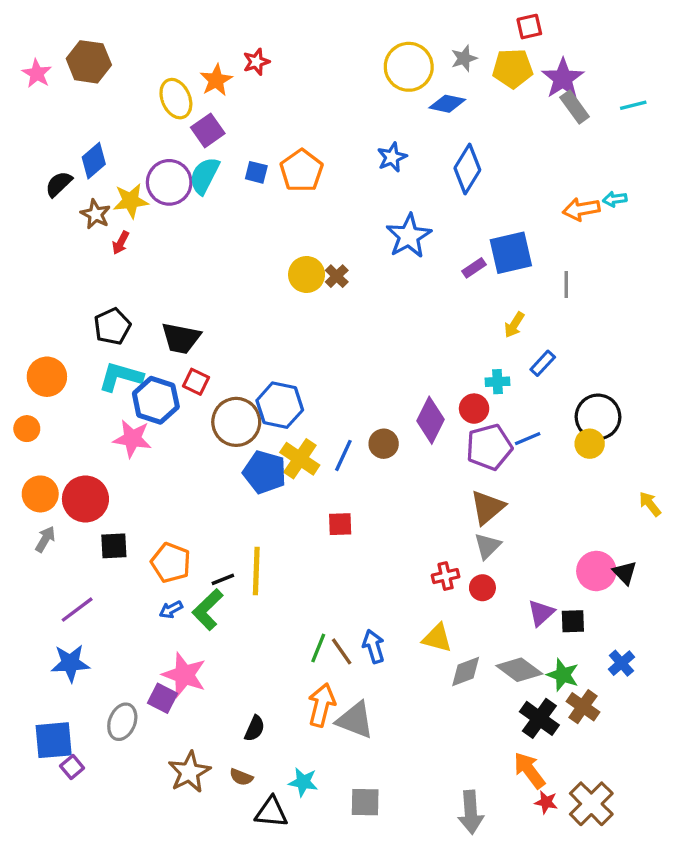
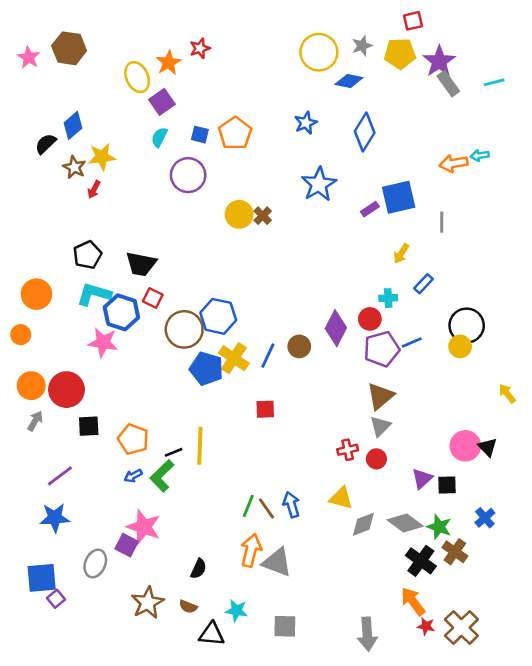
cyan semicircle: (204, 176) -> (159, 137), size x0.7
purple circle: (169, 182) -> (188, 175), moved

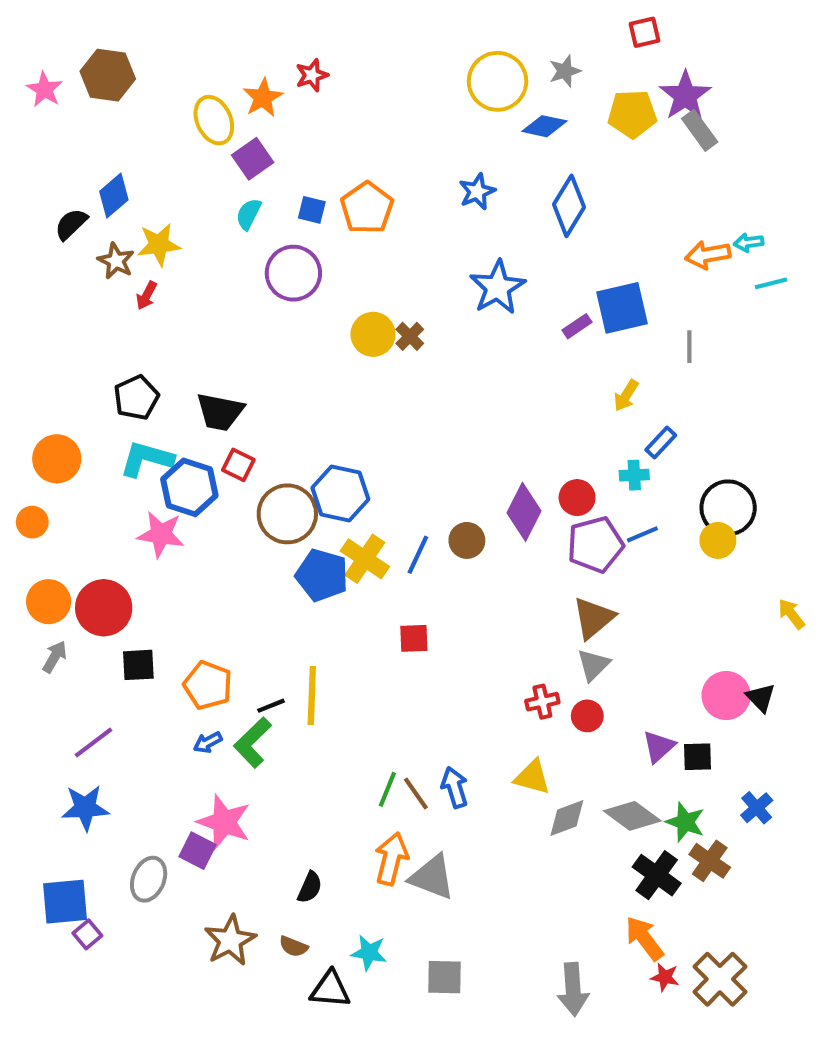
yellow pentagon: (400, 54) -> (632, 114), moved
cyan line: (494, 82) -> (771, 283), moved
cyan cross: (388, 298) -> (634, 475), moved

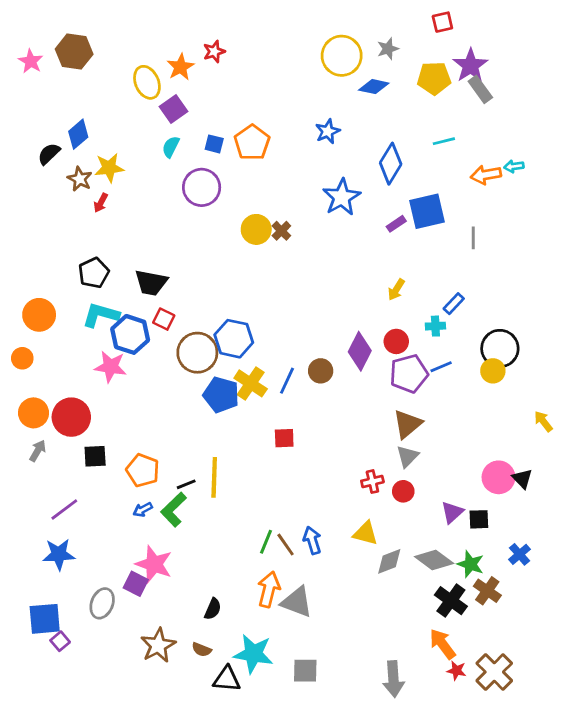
blue diamond: (569, 206) -> (391, 164), moved
cyan line: (771, 283) -> (444, 141), moved
yellow arrow: (626, 396) -> (396, 290), moved
cyan star: (369, 953) -> (253, 654), size x1.6

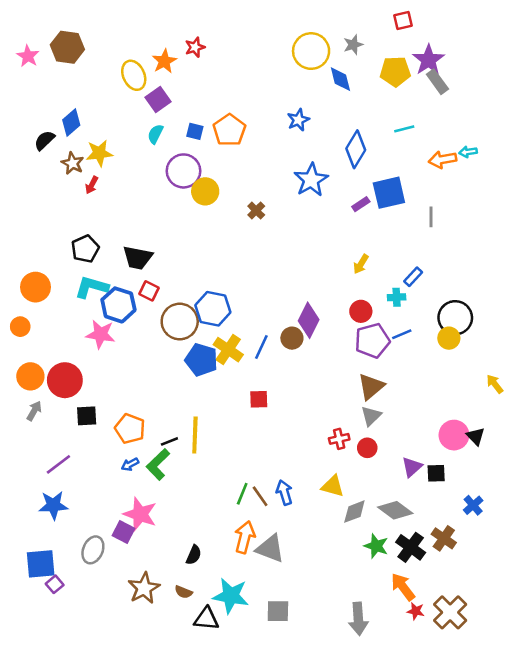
blue diamond: (374, 87) -> (340, 79), turned 64
yellow circle: (256, 229) -> (205, 191), moved
purple diamond: (360, 351) -> (309, 320), moved
green star: (470, 564) -> (376, 546), moved

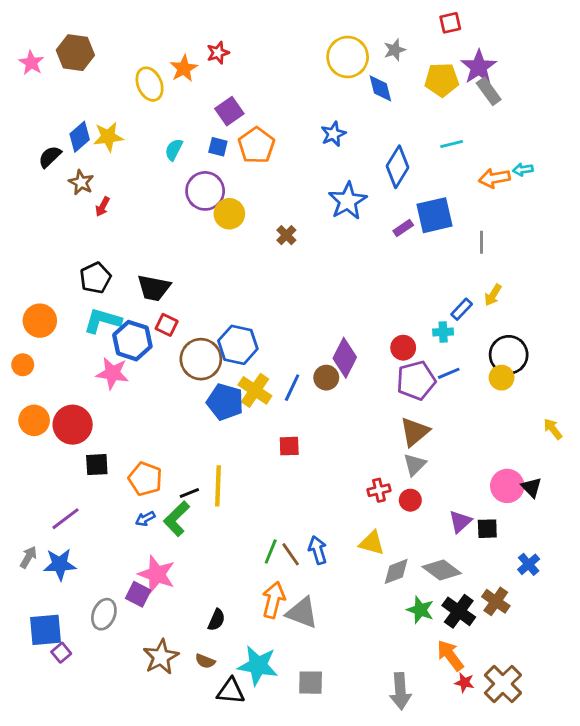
purple square: (158, 100) -> (229, 111), moved
yellow star: (99, 153) -> (108, 137), moved
yellow arrow: (361, 264) -> (493, 295), moved
gray arrow: (34, 411) -> (28, 557), moved

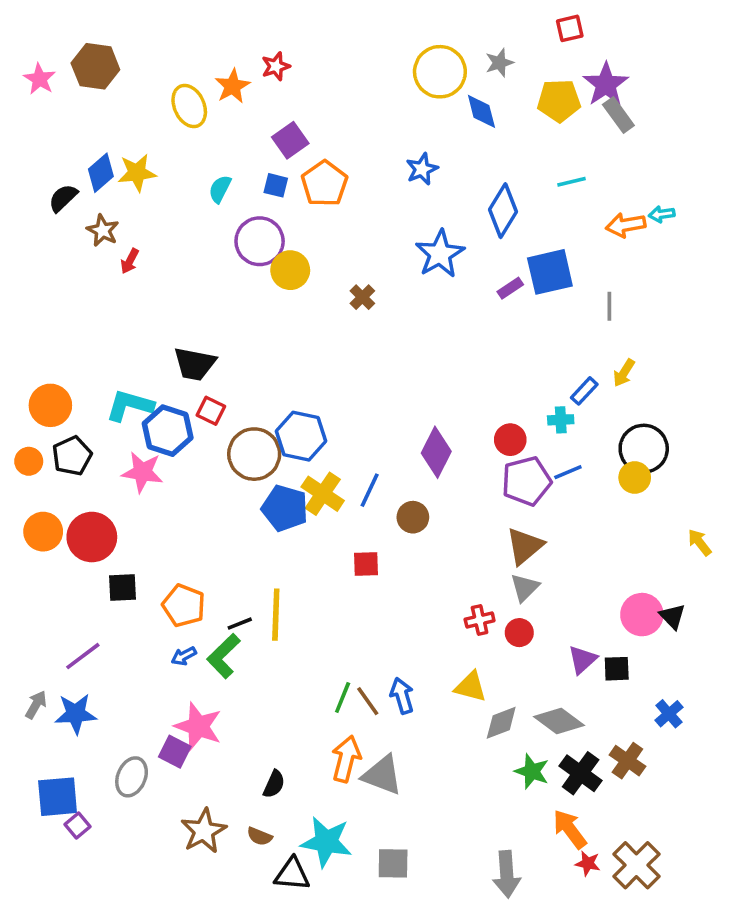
black pentagon: (95, 278) -> (72, 456), moved
brown circle: (326, 378) -> (413, 517), moved

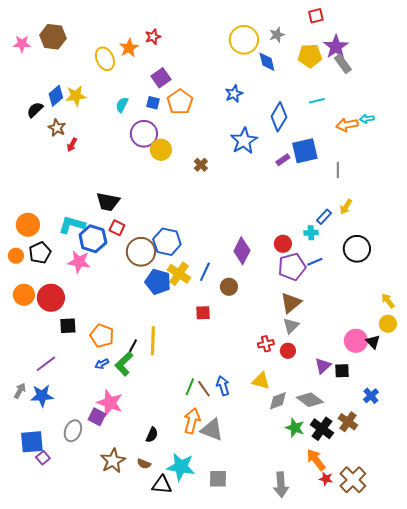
pink star: (40, 79) -> (22, 44), turned -30
yellow circle: (635, 478) -> (388, 324), moved
black line: (240, 624) -> (133, 346), turned -40

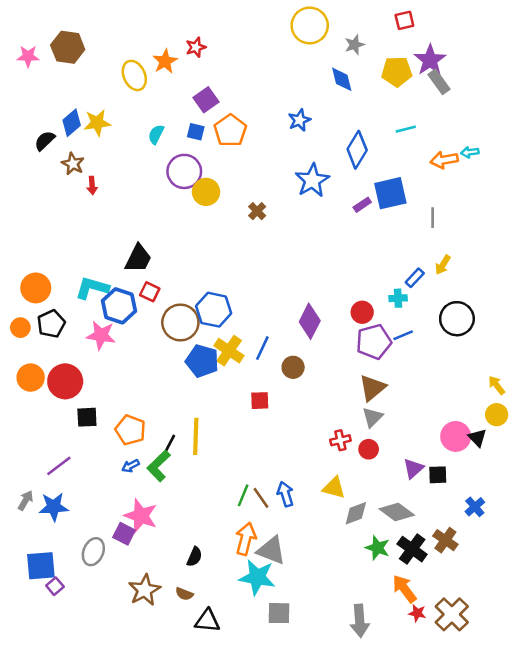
yellow circle: (244, 40) -> (310, 25), moved
red arrow: (72, 145) -> (92, 186), turned -32
black trapezoid: (108, 202) -> (138, 258), turned -75
cyan star: (181, 467) -> (257, 577), moved

